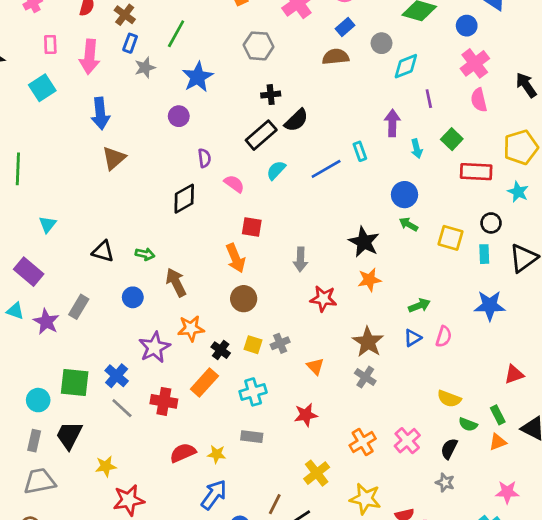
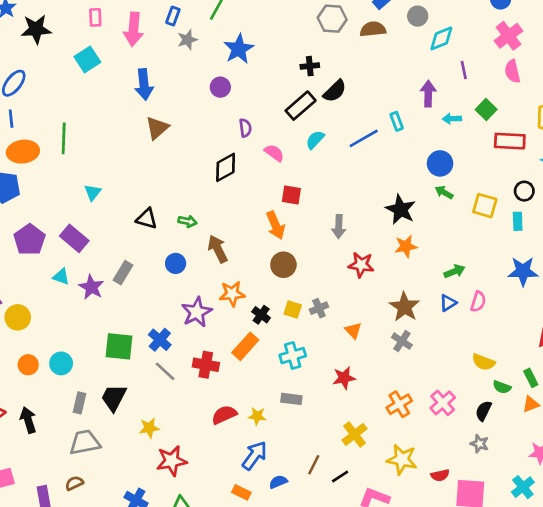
gray hexagon: (258, 46) -> (332, 19), moved
cyan arrow: (417, 149) -> (452, 119), turned 102
cyan circle: (38, 400) -> (61, 363), moved

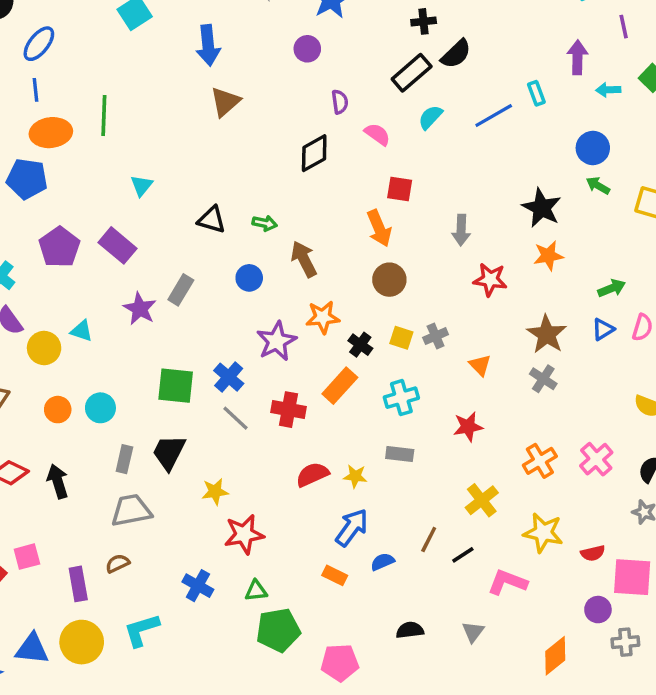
cyan triangle: (61, 277) -> (82, 331), moved

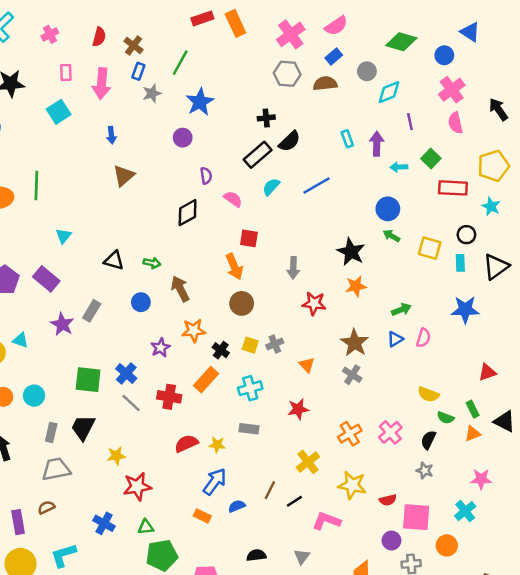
blue arrow: (208, 45) -> (111, 135), size x0.6
cyan rectangle: (536, 93) -> (347, 139), moved
purple star: (277, 341) -> (161, 348), size x0.7

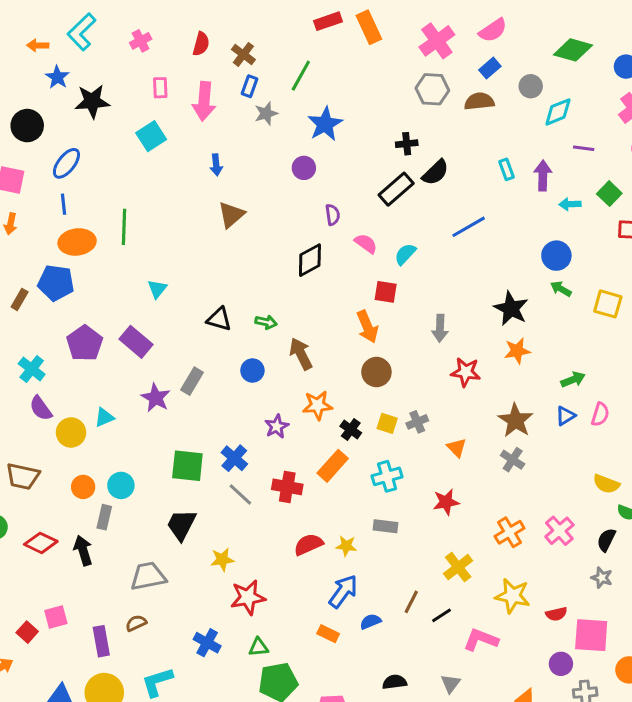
purple line: (410, 122) -> (584, 148), turned -70
cyan semicircle: (271, 187) -> (405, 254), moved
cyan triangle: (20, 340) -> (104, 417), turned -42
gray rectangle: (51, 432) -> (104, 517), moved

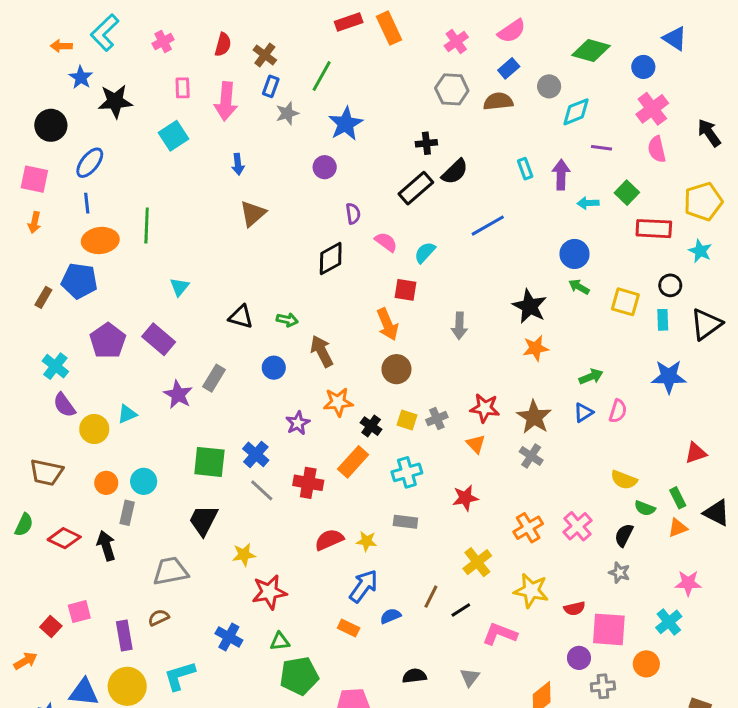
pink cross: (437, 41) -> (456, 42), size x0.7
red star: (466, 372) -> (485, 408), moved

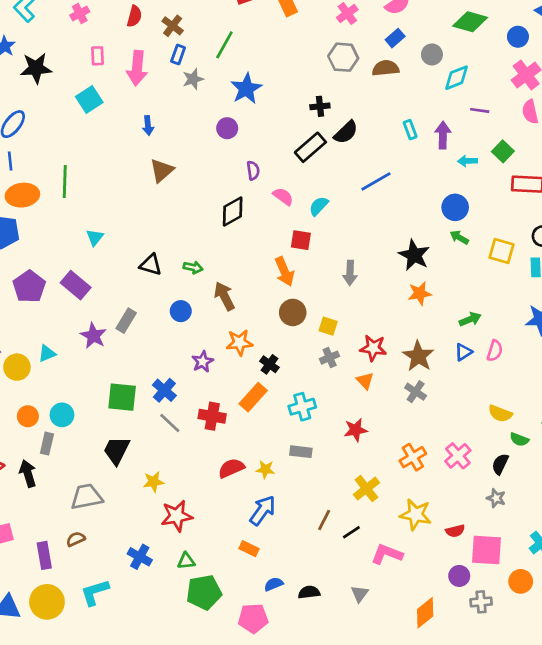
yellow square: (407, 420) -> (328, 326), moved
blue semicircle: (390, 616) -> (274, 584), moved

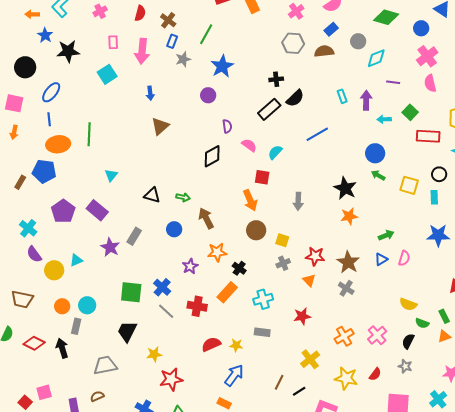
red semicircle: (455, 531) -> (375, 374), moved, turned -40

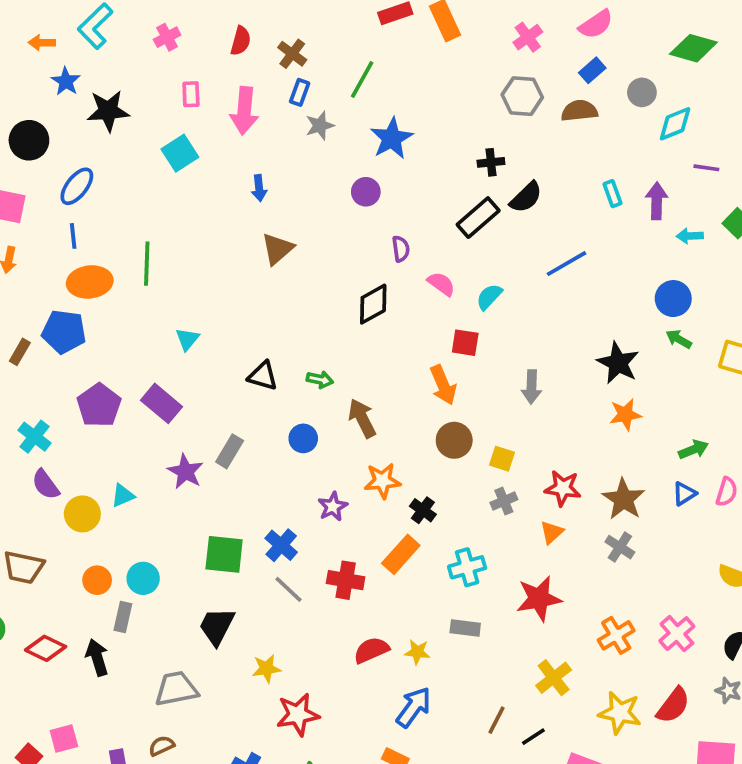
orange triangle: (309, 280) -> (552, 532), turned 32
red star: (302, 316) -> (539, 599), size x1.4
red semicircle: (375, 374) -> (673, 705), size x1.5

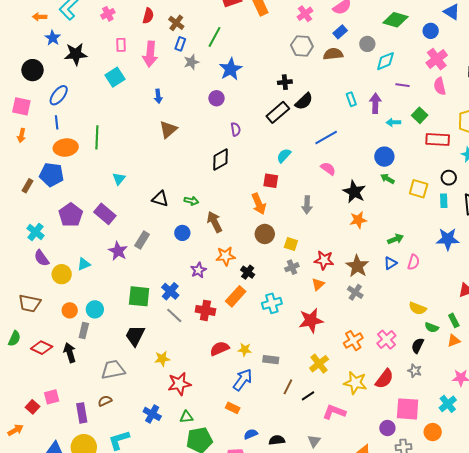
pink semicircle: (441, 284) -> (328, 169), moved
gray rectangle: (465, 628) -> (271, 360), moved

